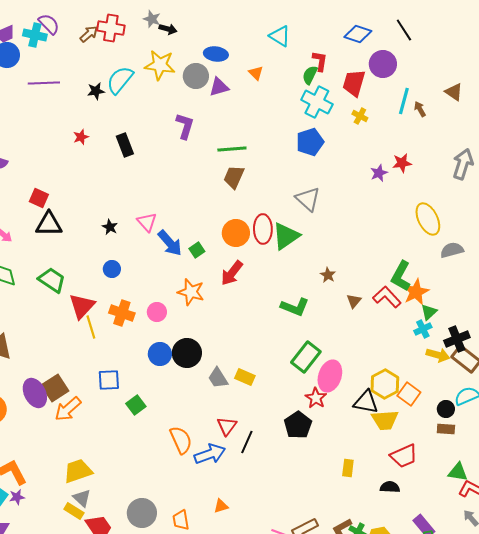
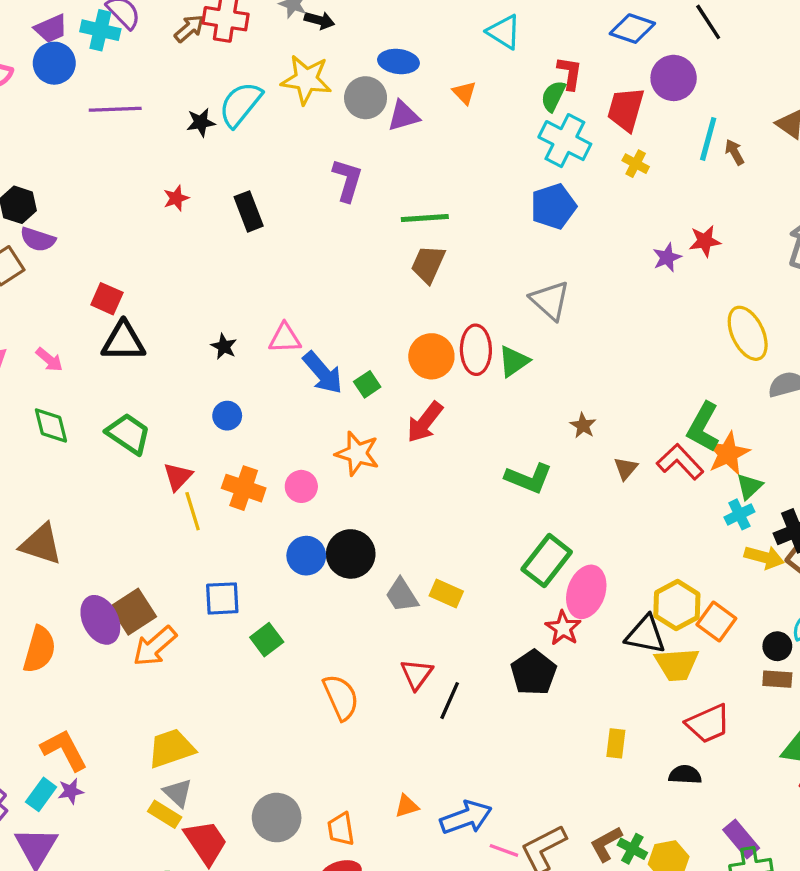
pink triangle: (147, 222) -> (285, 338), turned -50
green triangle: (286, 236) -> (514, 361), size x0.7
red triangle: (82, 306) -> (178, 477), size x0.7
blue arrow: (210, 454) -> (466, 818), moved

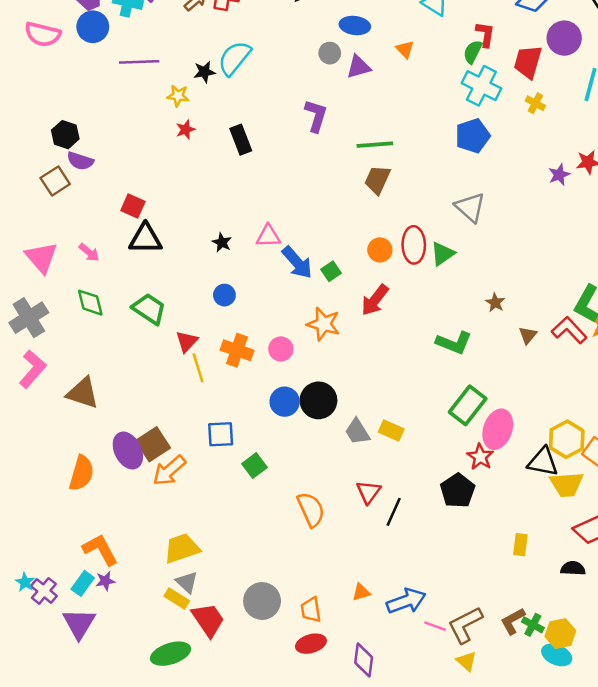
yellow star: (306, 80) -> (178, 96), moved, size x0.6
gray circle: (366, 98) -> (330, 53), size x0.7
orange circle: (431, 356) -> (380, 250), size x0.7

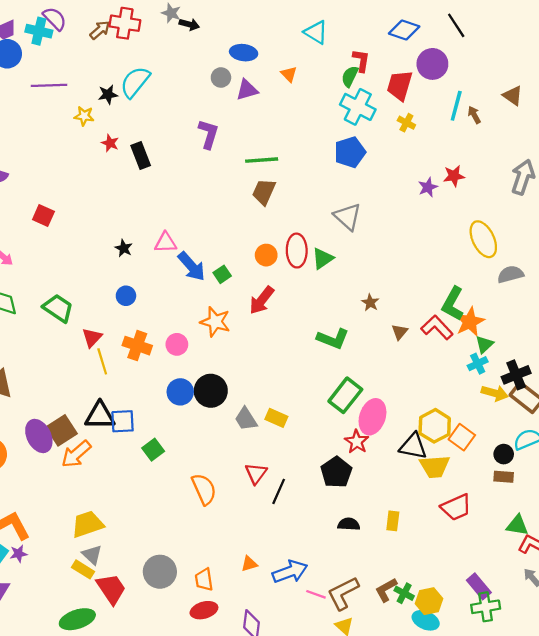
red star: (186, 130) -> (110, 143), moved, turned -30
black triangle: (145, 239) -> (100, 416), moved
black semicircle: (573, 568) -> (349, 524), moved

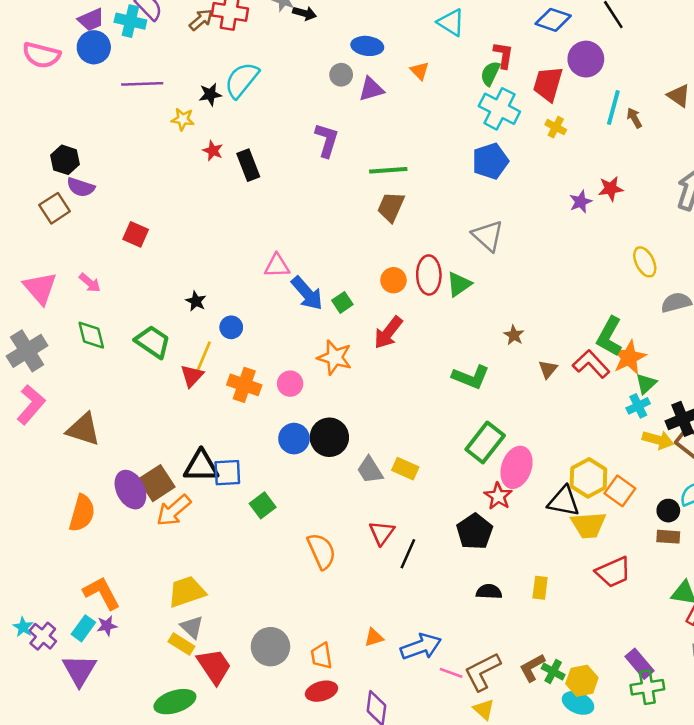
yellow ellipse: (483, 239) -> (645, 262), size x0.7
black star: (124, 248) -> (196, 301), moved
yellow line: (102, 361) -> (204, 356), moved, turned 40

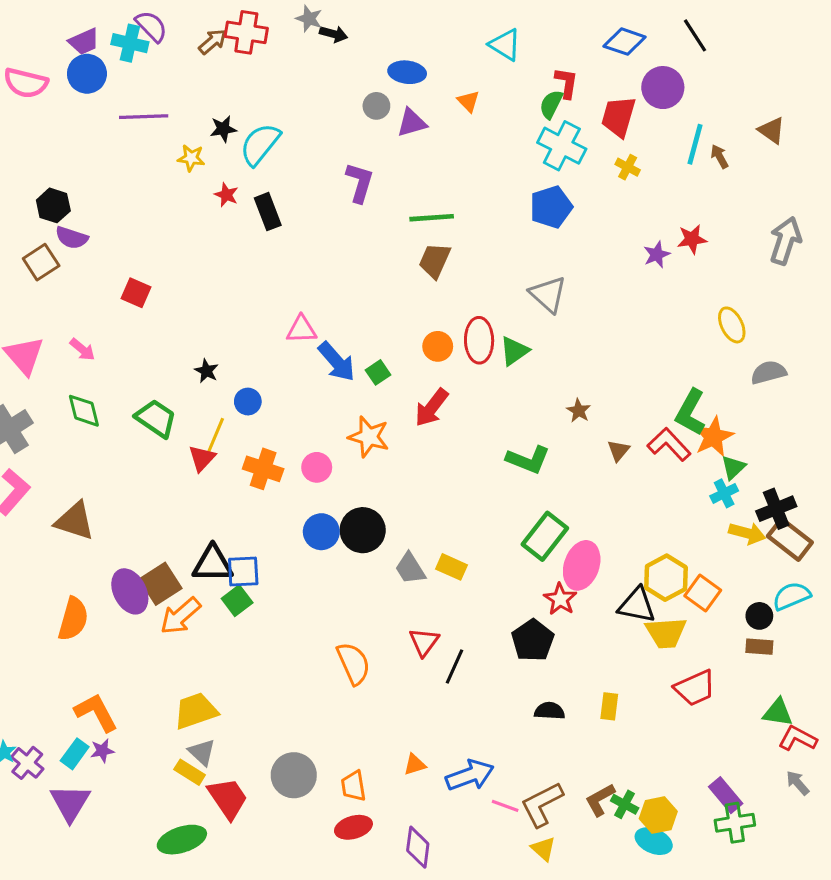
cyan semicircle: (242, 80) -> (260, 144), moved
green square: (263, 505) -> (237, 601), moved

